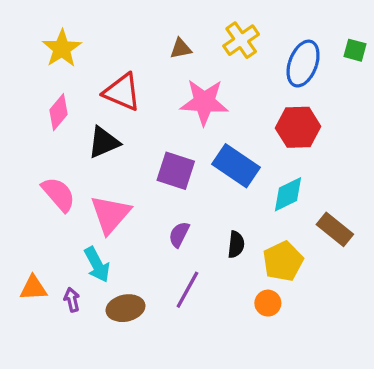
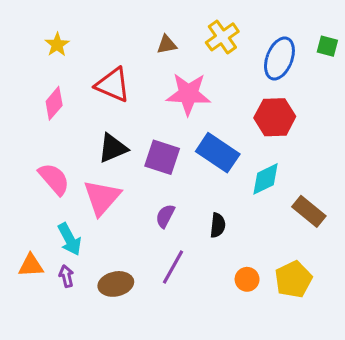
yellow star: (62, 48) -> (57, 45), size x0.7
black triangle: (104, 142) -> (113, 148), moved
yellow pentagon: (283, 261) -> (293, 279), moved
cyan arrow: (97, 265) -> (69, 239), moved

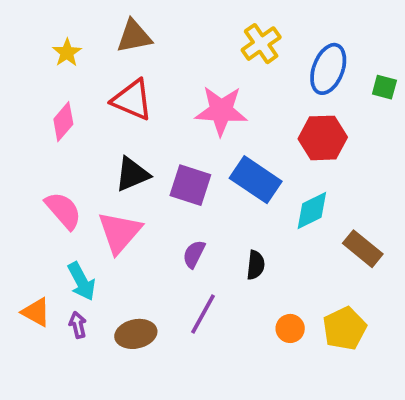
brown triangle: (167, 45) -> (134, 36), moved, size x1.5
green square: (327, 46) -> (384, 87), moved
orange triangle: (31, 265) -> (36, 312), turned 32

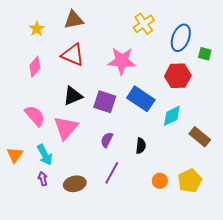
green square: (384, 87) -> (205, 54), moved
orange triangle: (36, 312) -> (15, 155), moved, turned 36

